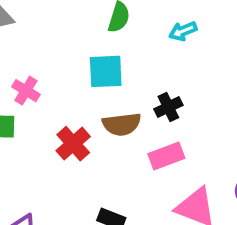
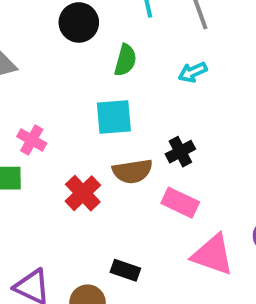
pink rectangle: (166, 156) -> (180, 203), turned 48

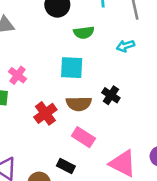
green semicircle: (125, 60) -> (84, 33), turned 60
black cross: (180, 152) -> (111, 95), turned -36
pink rectangle: (180, 203) -> (83, 137), moved

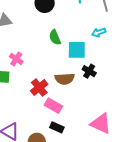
green semicircle: (84, 33) -> (55, 37), moved, turned 77
cyan square: (72, 68) -> (77, 50), moved
pink rectangle: (83, 137) -> (53, 106), moved

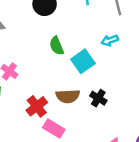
cyan square: (77, 50) -> (83, 61), turned -36
black cross: (89, 71) -> (98, 98), moved

